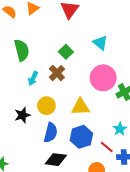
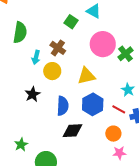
green semicircle: (22, 50) -> (20, 32), turned 35
green square: (66, 52) -> (71, 22), moved
yellow circle: (46, 106) -> (52, 71), moved

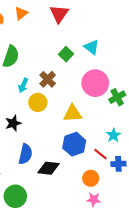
blue semicircle: (63, 106) -> (25, 154), moved

